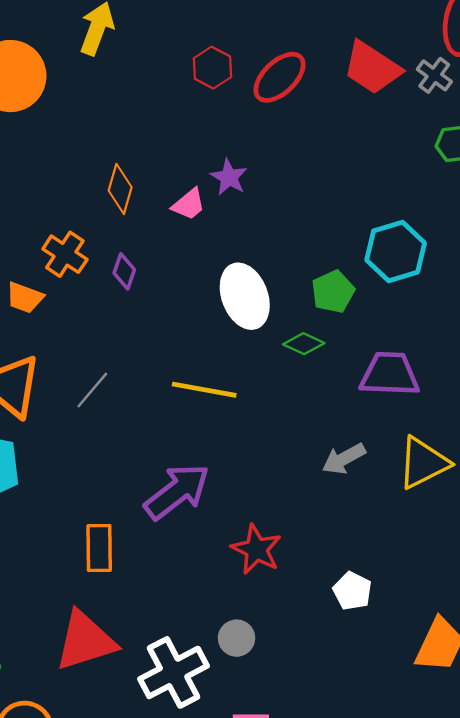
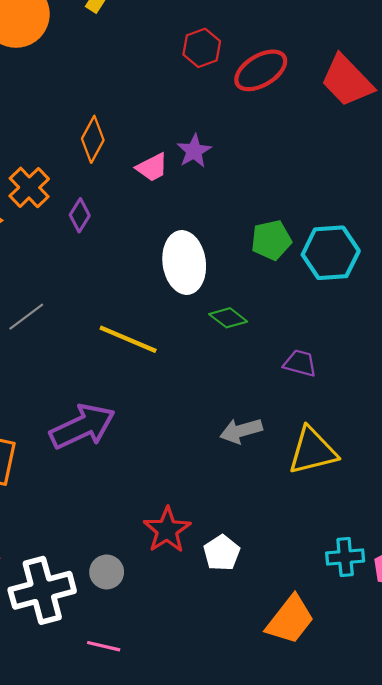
green pentagon: (333, 292) -> (271, 240), moved
purple trapezoid: (390, 374) -> (300, 363), size x0.6
red star: (256, 549) -> (167, 530), moved

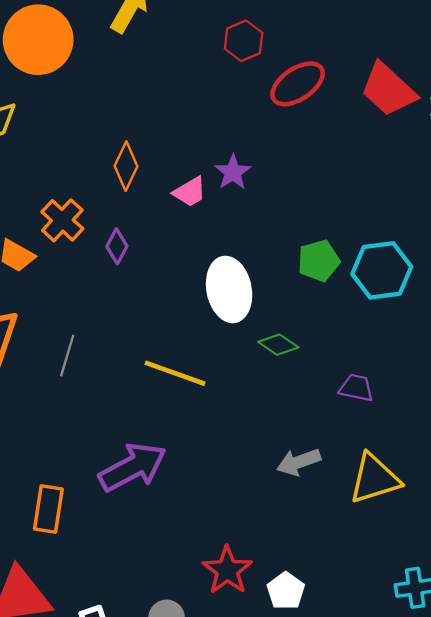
red hexagon: (202, 48) -> (244, 41), moved
gray line: (26, 317) -> (67, 356), turned -33

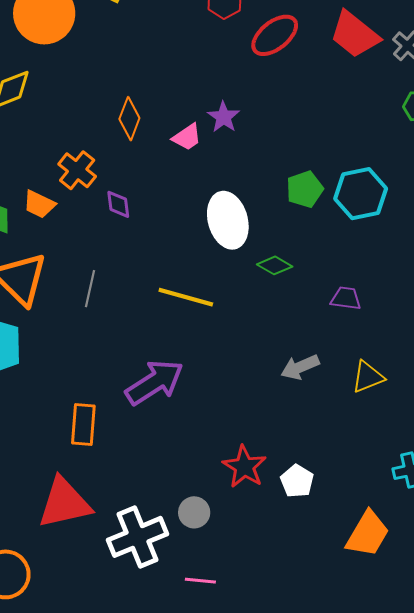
purple diamond: (117, 246) -> (118, 204), moved, turned -32
yellow triangle: (375, 479) -> (368, 377), size x0.7

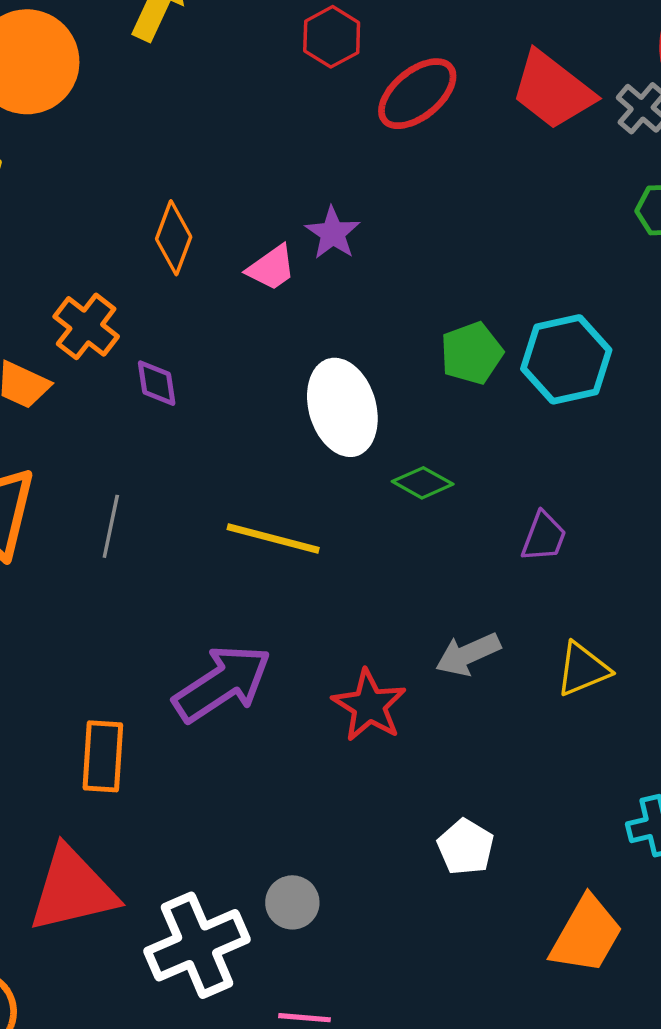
purple trapezoid: (346, 298) -> (544, 537), turned 104
red star: (244, 467) -> (369, 705), moved

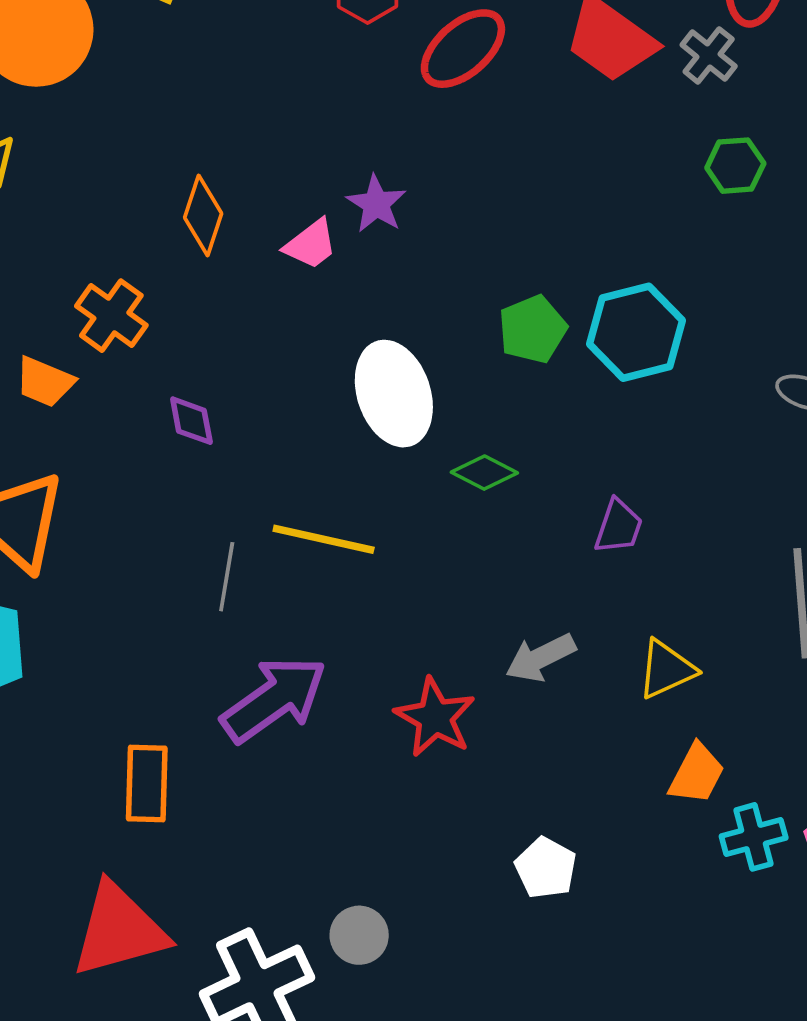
purple diamond: (157, 383) -> (191, 421), moved
gray line: (111, 526) -> (227, 577), moved
orange trapezoid: (586, 935) -> (697, 774), moved, size x0.7

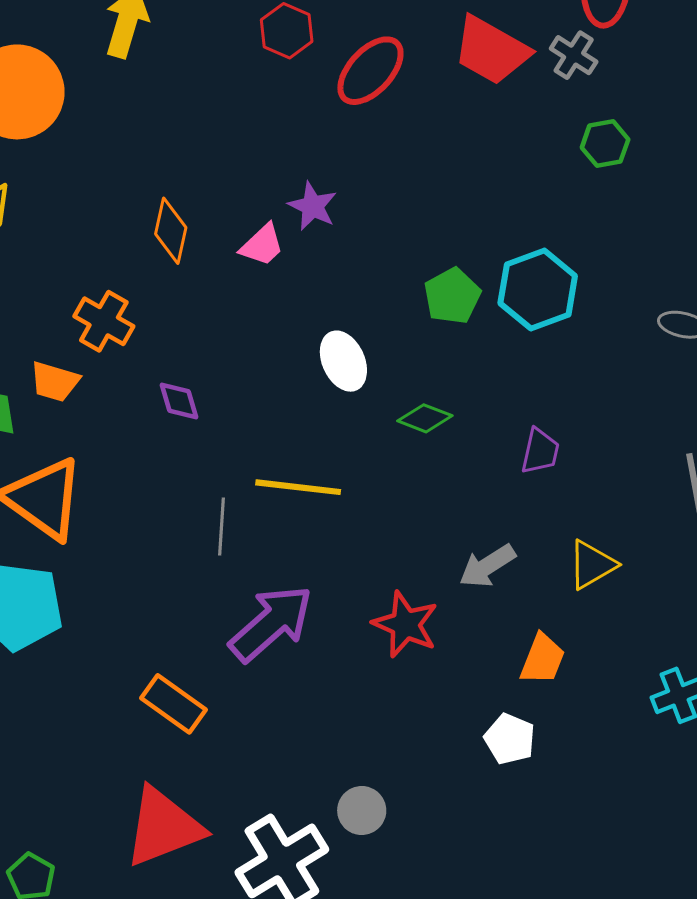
white ellipse: (394, 394) -> (343, 361), size x0.7
orange trapezoid: (697, 774) -> (543, 659), moved
orange rectangle: (147, 784) -> (174, 704), turned -50

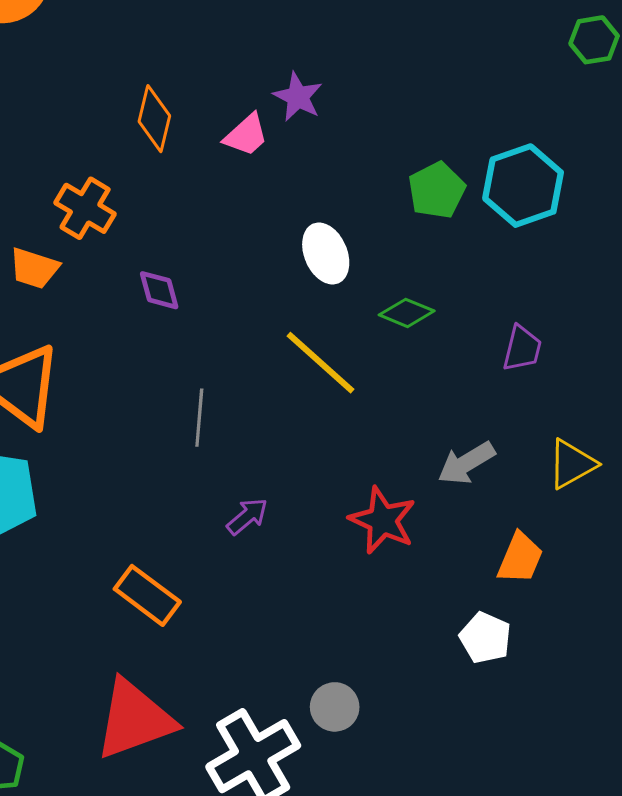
yellow line: (298, 487) -> (320, 363), moved, turned 34
purple arrow: (271, 623) -> (247, 516), size x0.5

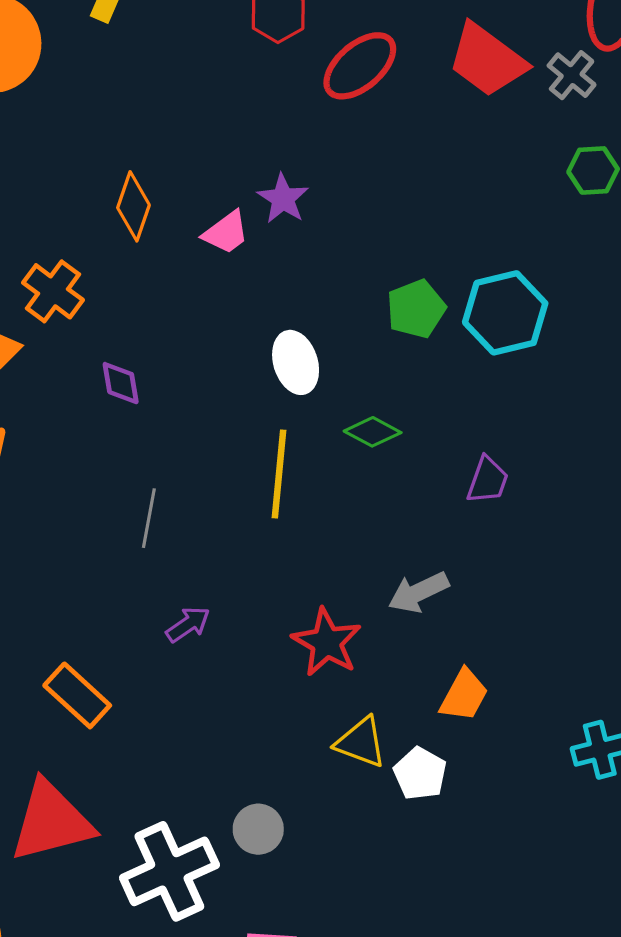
yellow line: (320, 363) -> (279, 474), turned 48
yellow triangle: (572, 464) -> (361, 742), moved, turned 44

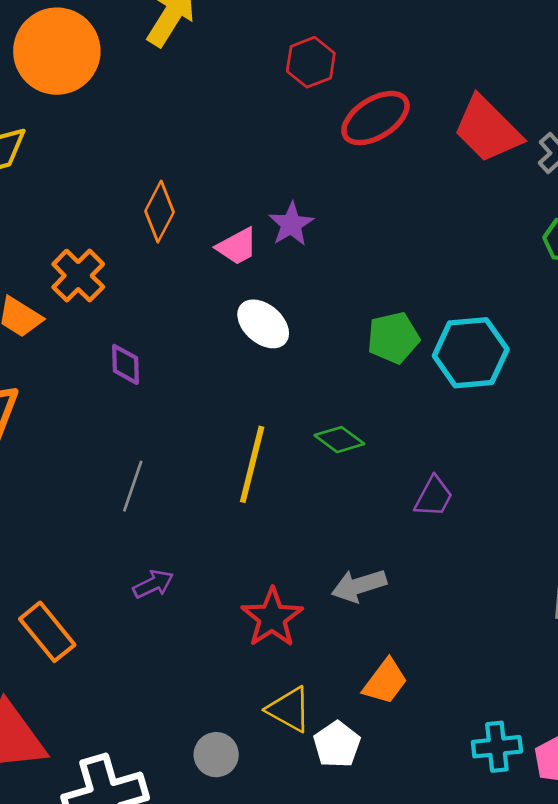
white ellipse: (296, 362) -> (263, 324), moved, turned -40
gray circle: (258, 829) -> (216, 755), moved

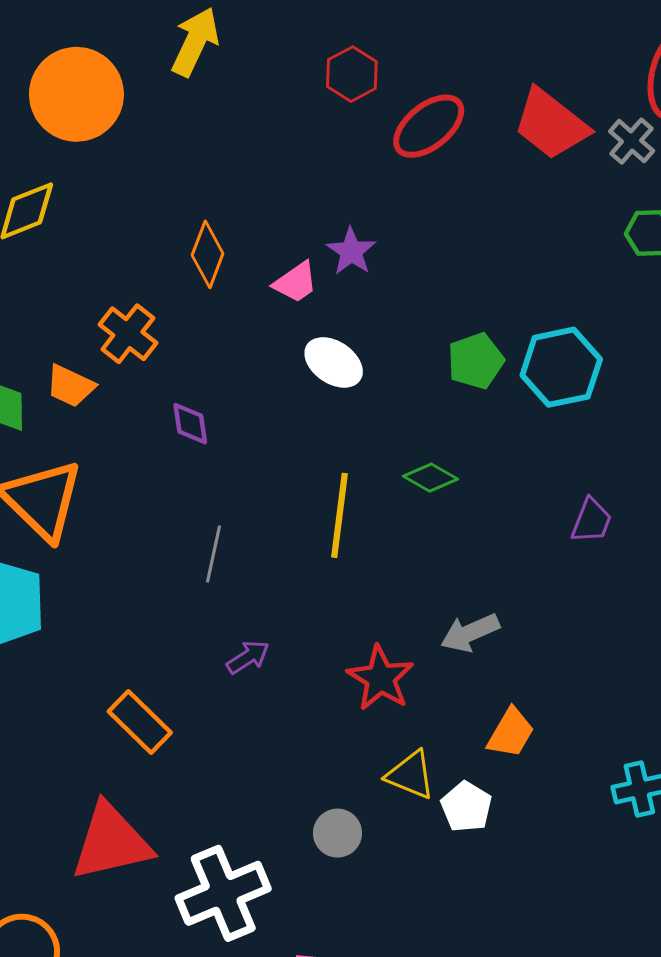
purple trapezoid: (434, 497) -> (592, 521), moved

